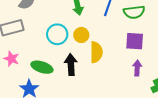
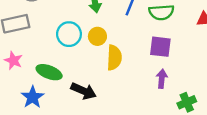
black arrow: (71, 65) -> (84, 91), moved, turned 115

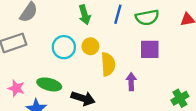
pink star: (13, 60) -> (16, 88), moved
purple arrow: (162, 79) -> (131, 82), moved

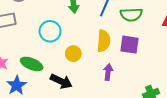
yellow circle: (90, 46) -> (73, 54), moved
yellow semicircle: (108, 64) -> (104, 41), moved

